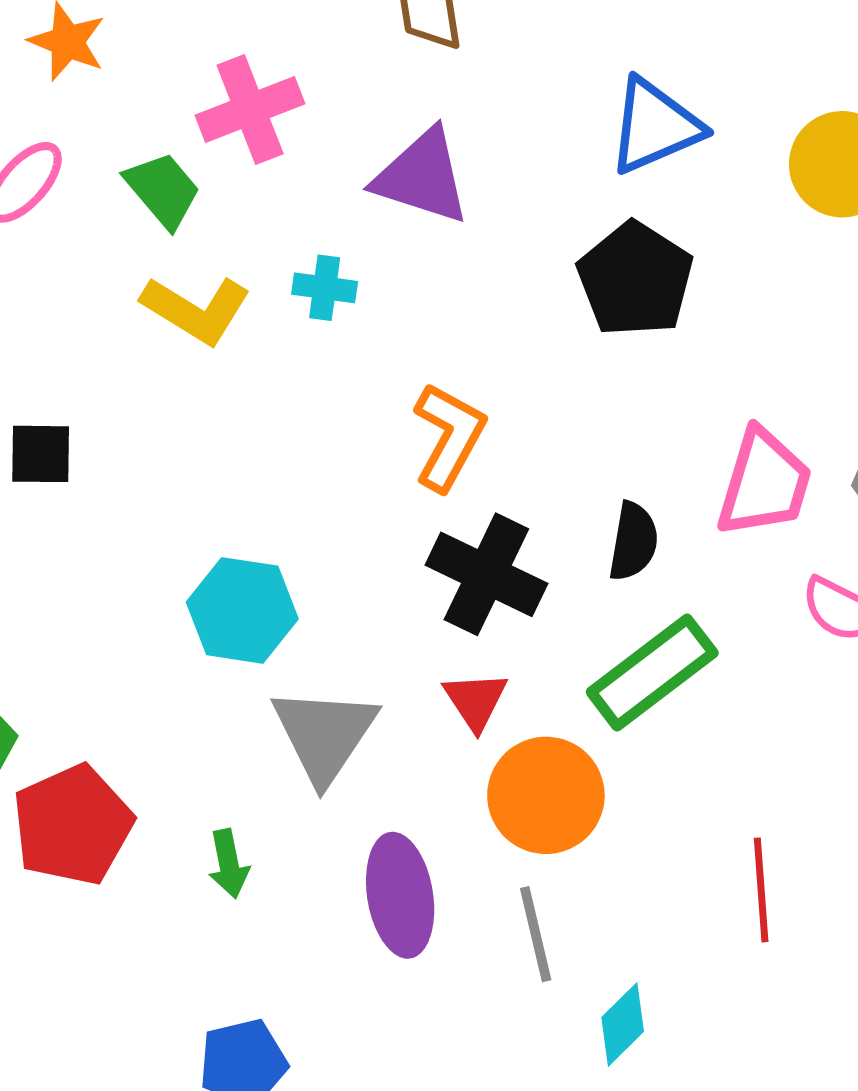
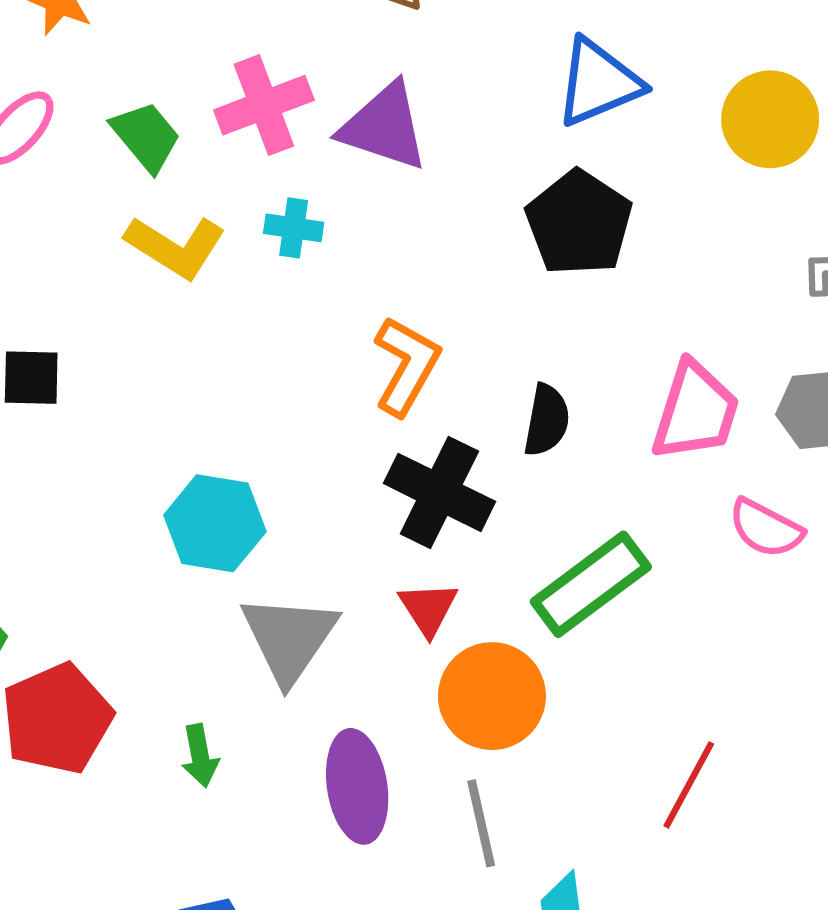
pink cross: (250, 110) -> (264, 105), moved
black semicircle: (633, 541) -> (547, 420), moved
red line: (761, 890) -> (689, 785), turned 32

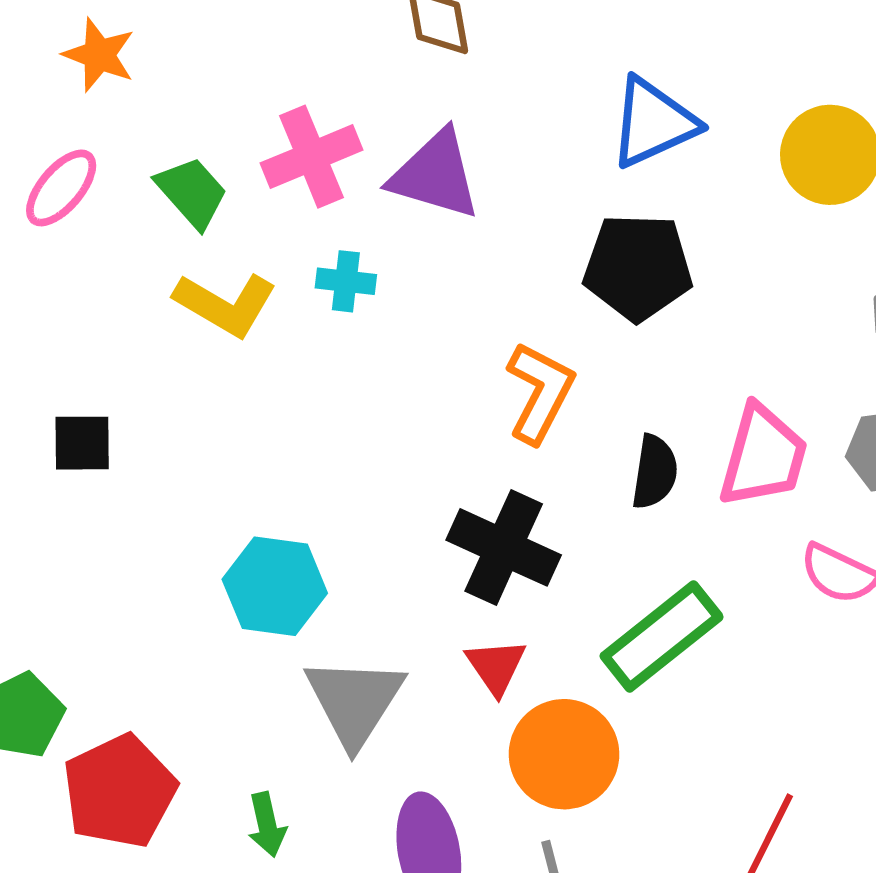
black pentagon: (579, 223) -> (638, 267), turned -30
orange L-shape: (406, 366) -> (540, 392), moved
black semicircle: (547, 420) -> (655, 472), moved

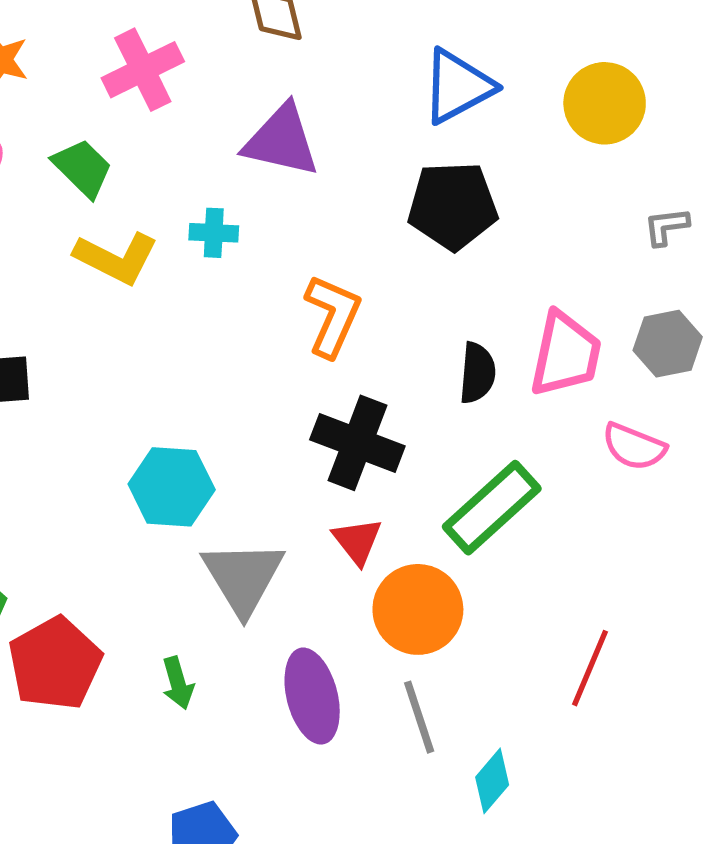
pink cross: (312, 157) -> (143, 70), moved
orange L-shape: (540, 392) -> (333, 316), moved

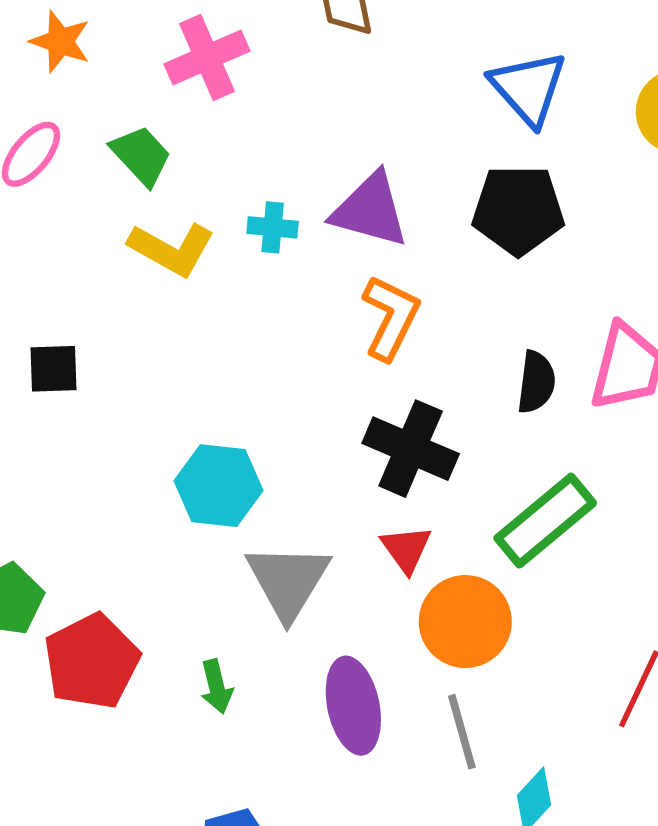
blue triangle: (458, 86) -> (528, 88), turned -46
purple triangle: (281, 141) -> (370, 210), moved

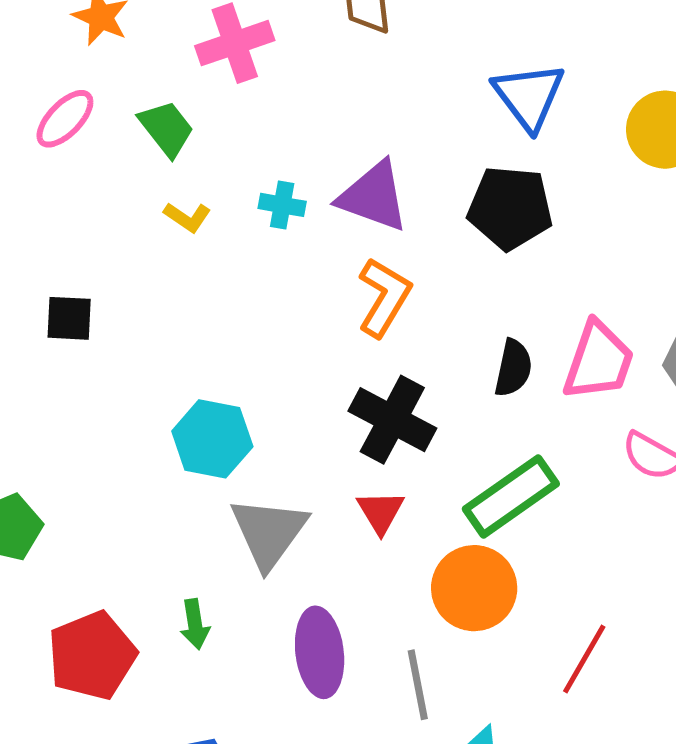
yellow L-shape: (172, 249) -> (187, 217), size x0.6
orange circle: (465, 622) -> (474, 588), moved
red pentagon: (92, 661) -> (92, 656), moved

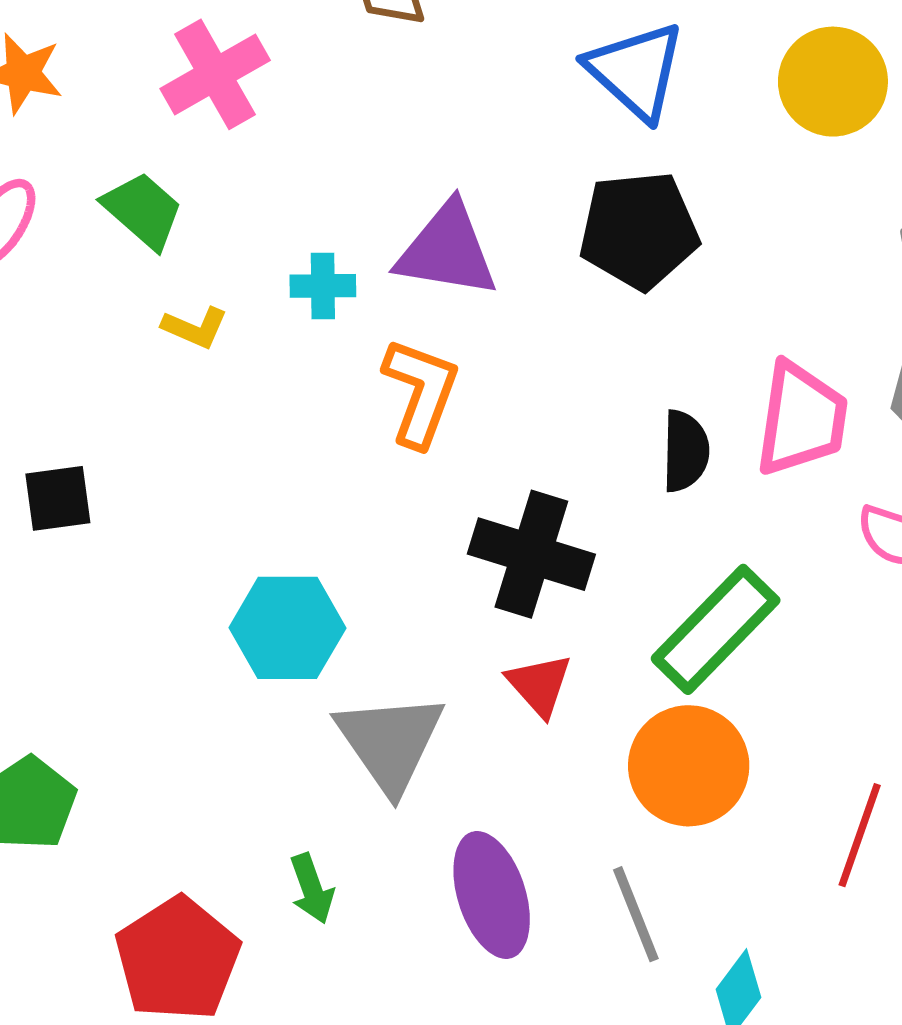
orange L-shape: (384, 297) -> (421, 392), moved

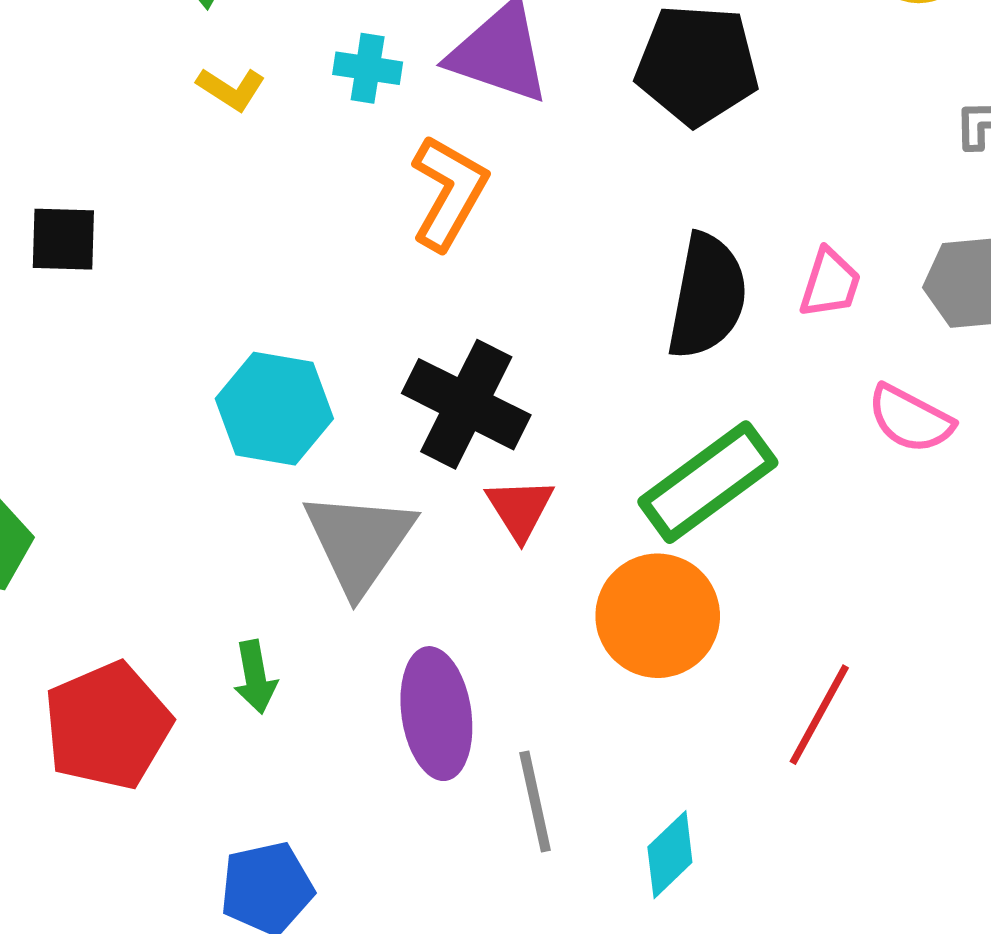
pink trapezoid: (801, 419) -> (830, 283), size x0.6
black semicircle: (685, 451) -> (707, 296), size x1.5
black cross: (531, 554) -> (466, 404), moved
gray line: (636, 914) -> (535, 801), moved

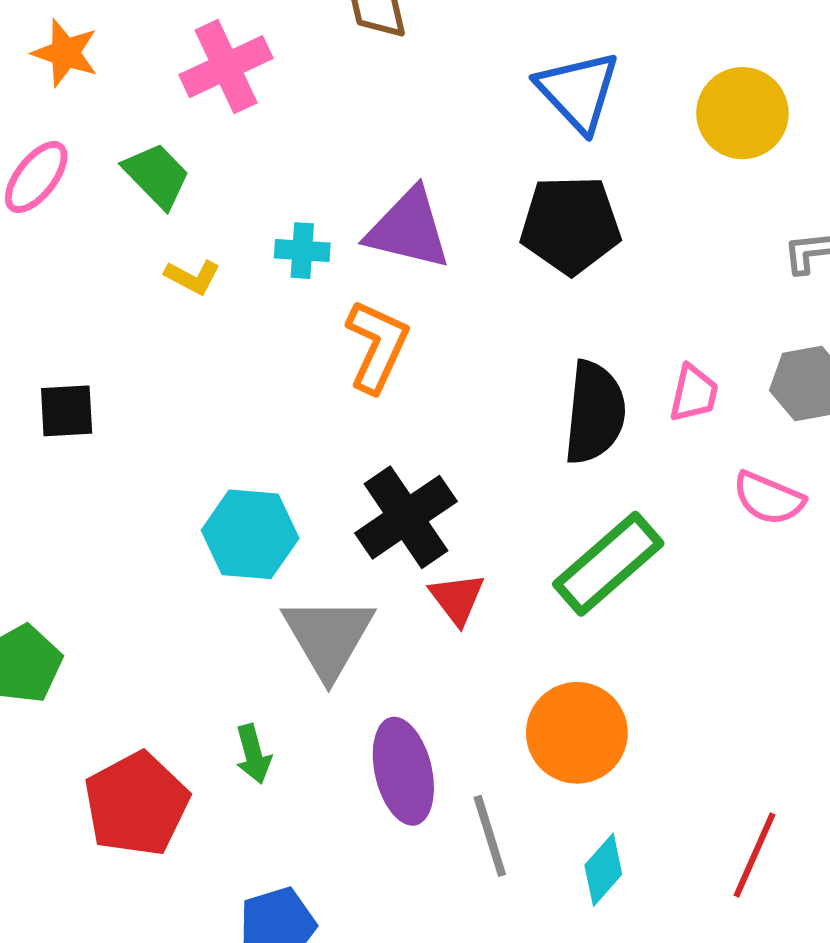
black cross: (466, 404) -> (406, 517), turned 34
orange circle: (658, 616) -> (577, 733), moved
red line: (819, 715) -> (755, 855), moved

